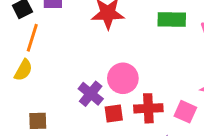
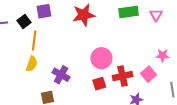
purple cross: (91, 94) -> (61, 75), moved
pink square: (185, 112) -> (149, 74), turned 35

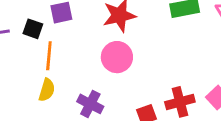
black square: (24, 22) -> (33, 29), turned -32
pink circle: (101, 58) -> (117, 57), moved

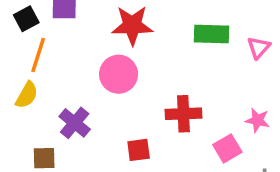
black square: (33, 29) -> (26, 19), turned 30
red cross: (180, 102) -> (183, 114), moved

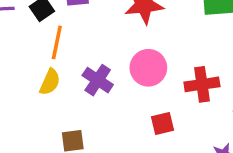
pink circle: (119, 74) -> (148, 68), moved
purple cross: (75, 123) -> (98, 80), moved

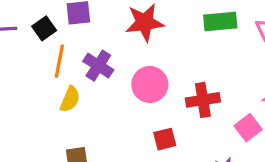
purple cross: (98, 80) -> (98, 66), moved
yellow semicircle: (50, 82) -> (70, 99), moved

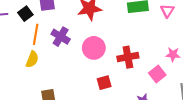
yellow semicircle: (70, 99) -> (32, 59), moved

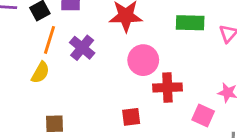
pink circle: (94, 48) -> (143, 60), moved
pink square: (157, 74) -> (203, 116), turned -35

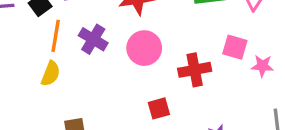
pink circle: (143, 60) -> (144, 48), moved
pink square: (203, 116) -> (235, 47), moved

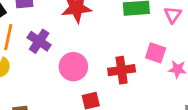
pink circle: (144, 48) -> (73, 67), moved

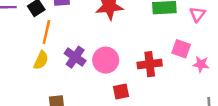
purple cross: (39, 41) -> (75, 57), moved

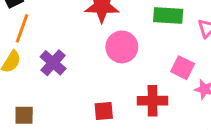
pink circle: (106, 60) -> (122, 47), moved
red cross: (150, 64) -> (152, 101), moved

